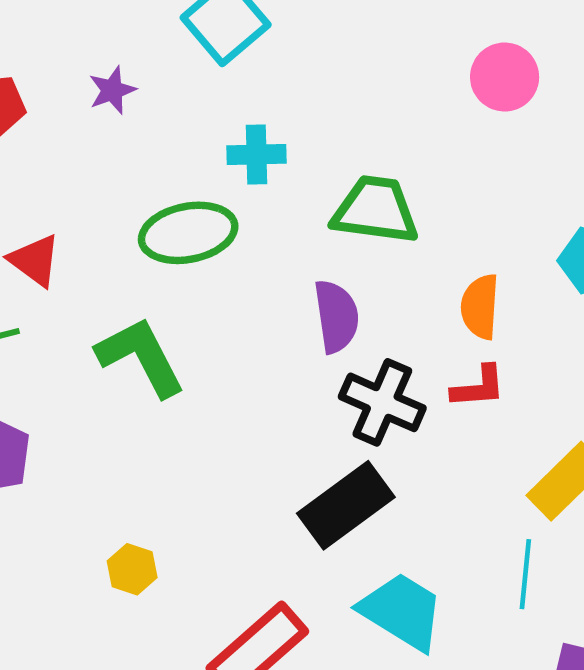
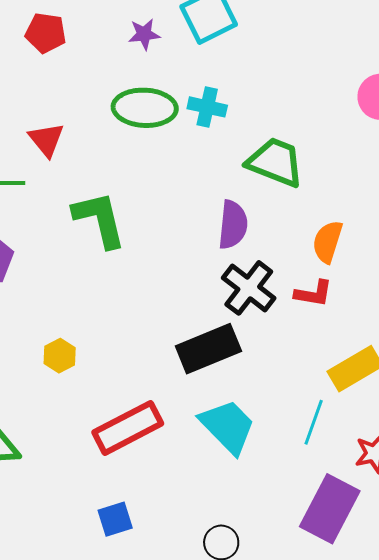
purple star: (112, 90) -> (144, 34), moved
green ellipse: (188, 233) -> (145, 108), moved

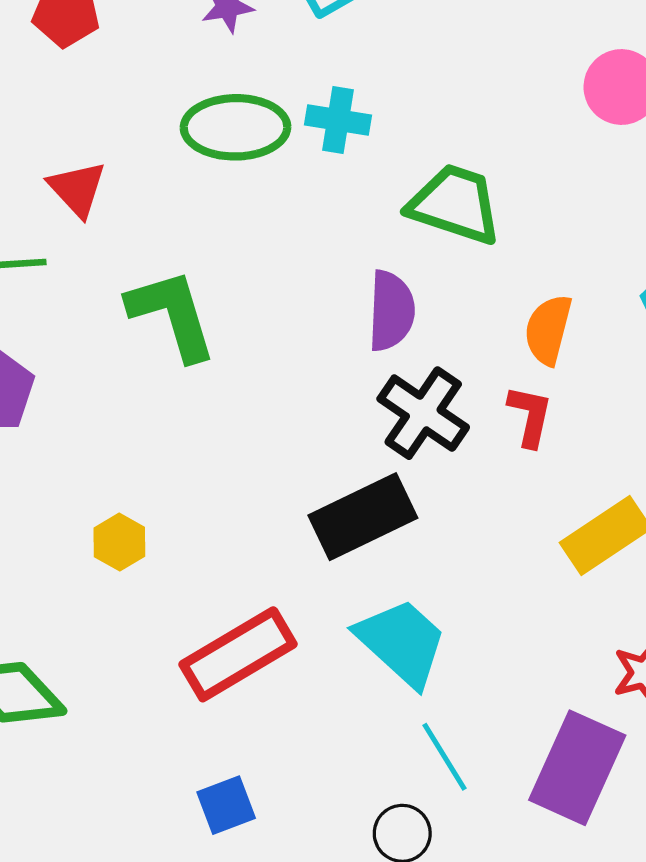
red L-shape: (313, 293) -> (530, 416), turned -84
cyan line: (314, 422) -> (445, 757), moved, turned -48

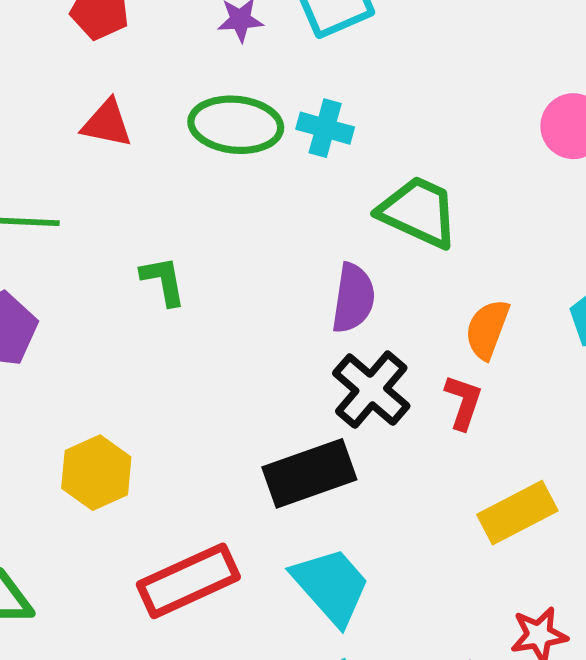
red triangle: (77, 189) -> (107, 123), moved, turned -42
green L-shape: (172, 315) -> (163, 281), size x0.6
yellow hexagon: (119, 542) -> (96, 473), size x1.5

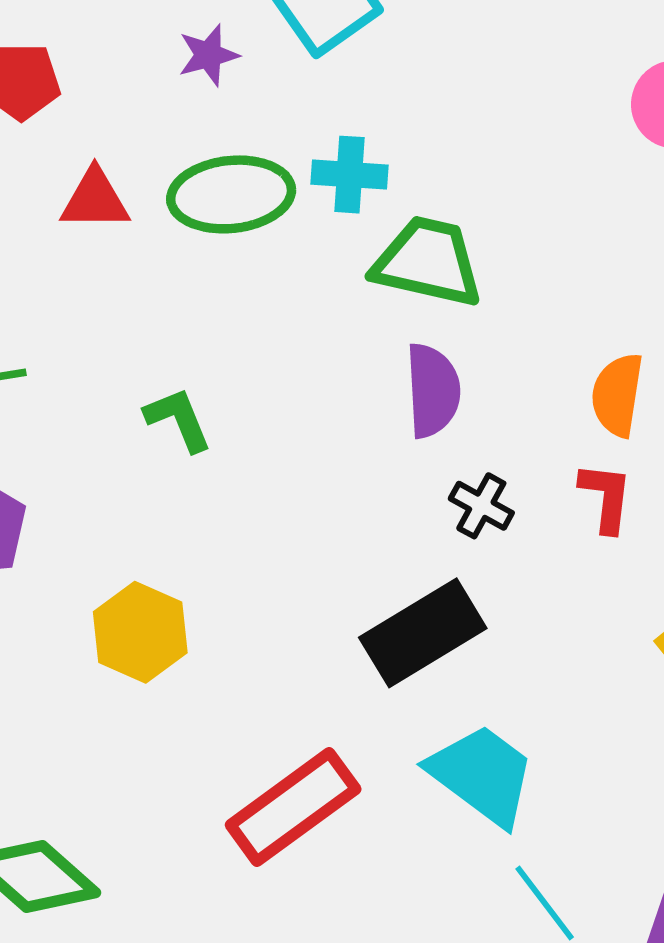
red triangle: (107, 123) -> (95, 200), moved
green trapezoid: (418, 212) -> (428, 262), moved
black cross: (371, 390) -> (481, 506), size x0.6
yellow hexagon: (96, 473) -> (140, 632), moved

